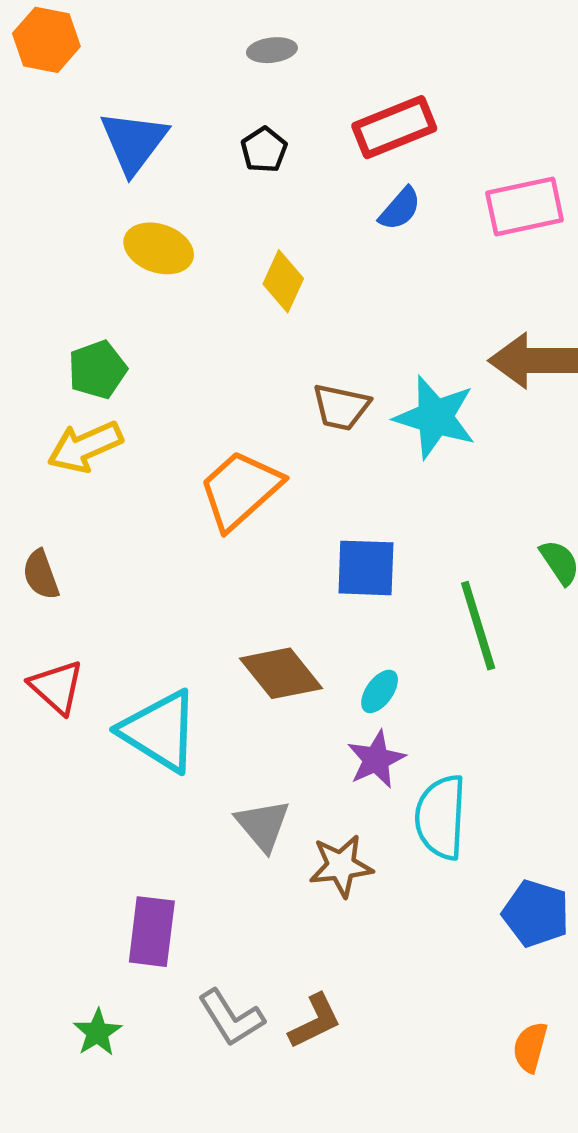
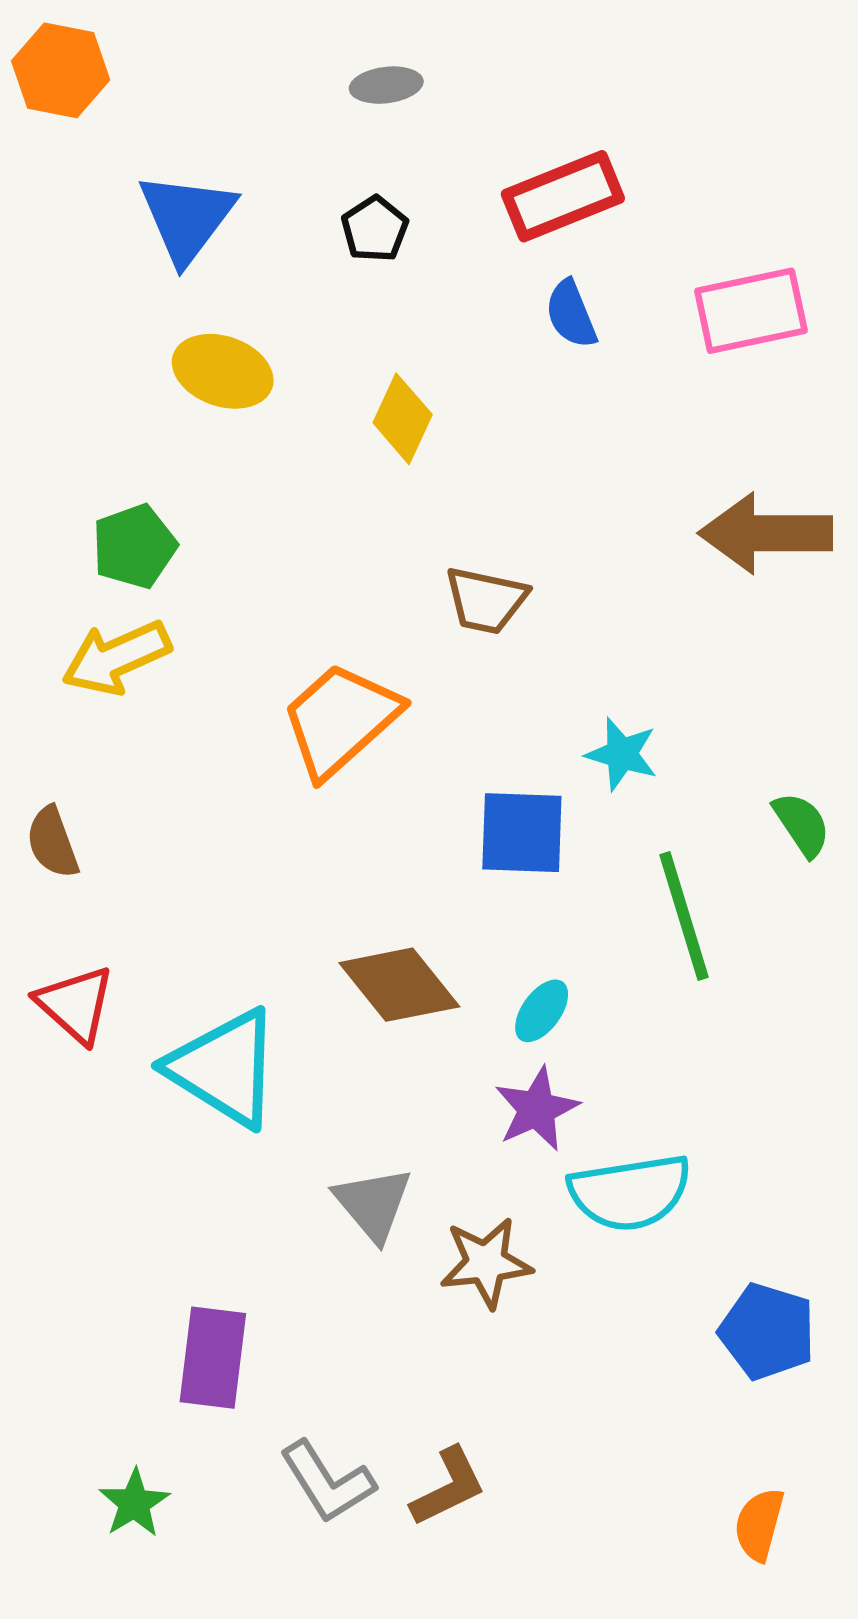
blue semicircle: (400, 209) -> (571, 314), turned 117
cyan star: (435, 417) -> (622, 754), moved, size x0.6
cyan semicircle: (441, 817) -> (630, 1192), turned -102

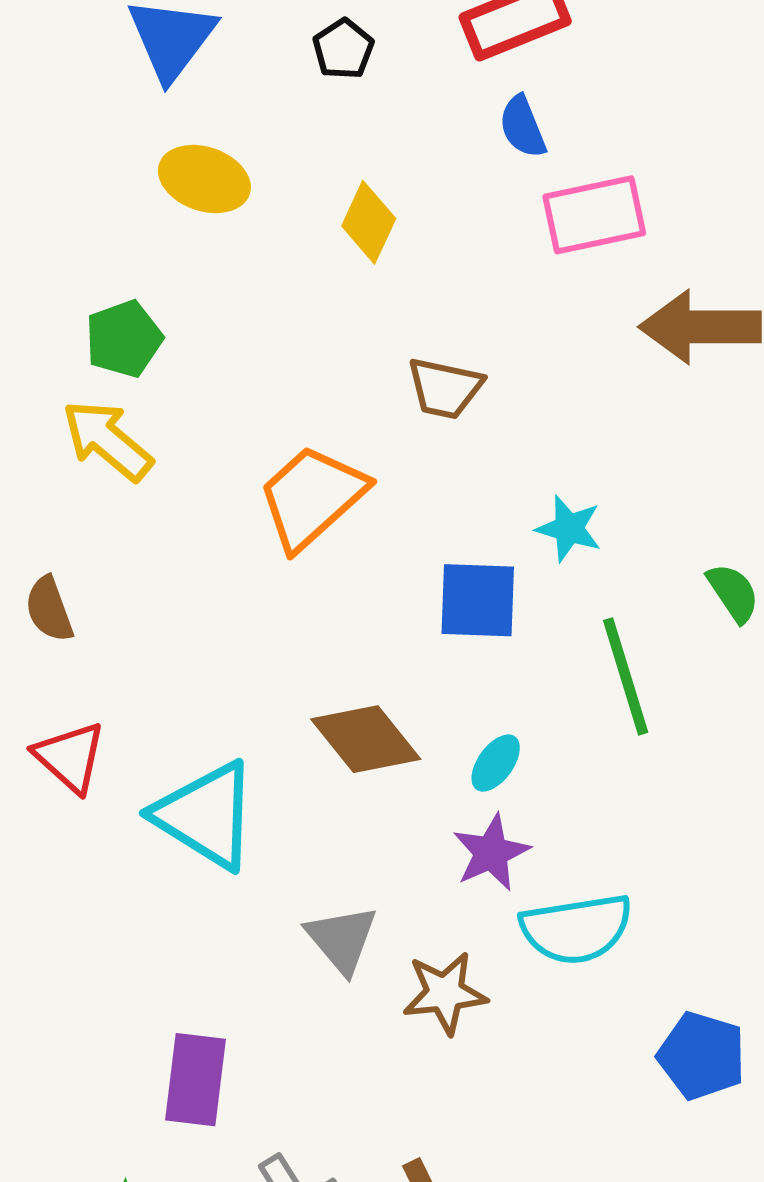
pink rectangle: (751, 311) -> (594, 215), moved
yellow arrow: (116, 658) -> (107, 440), turned 64

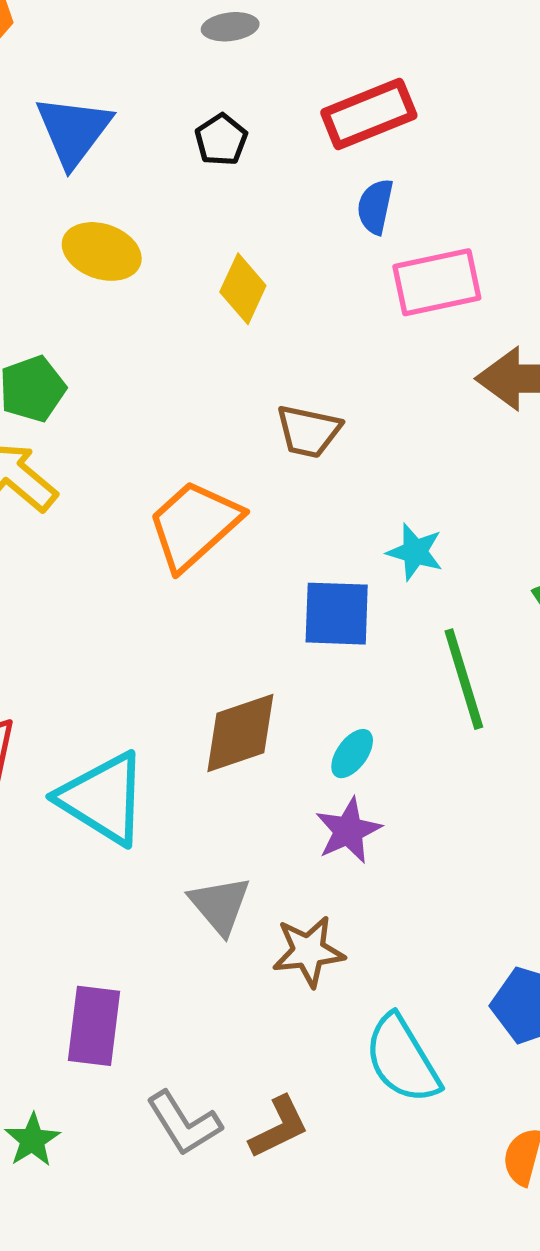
blue semicircle: (523, 127) -> (375, 207), turned 34
brown diamond: (366, 739) -> (240, 733), turned -70
cyan semicircle: (576, 929) -> (402, 1059), moved, turned 68

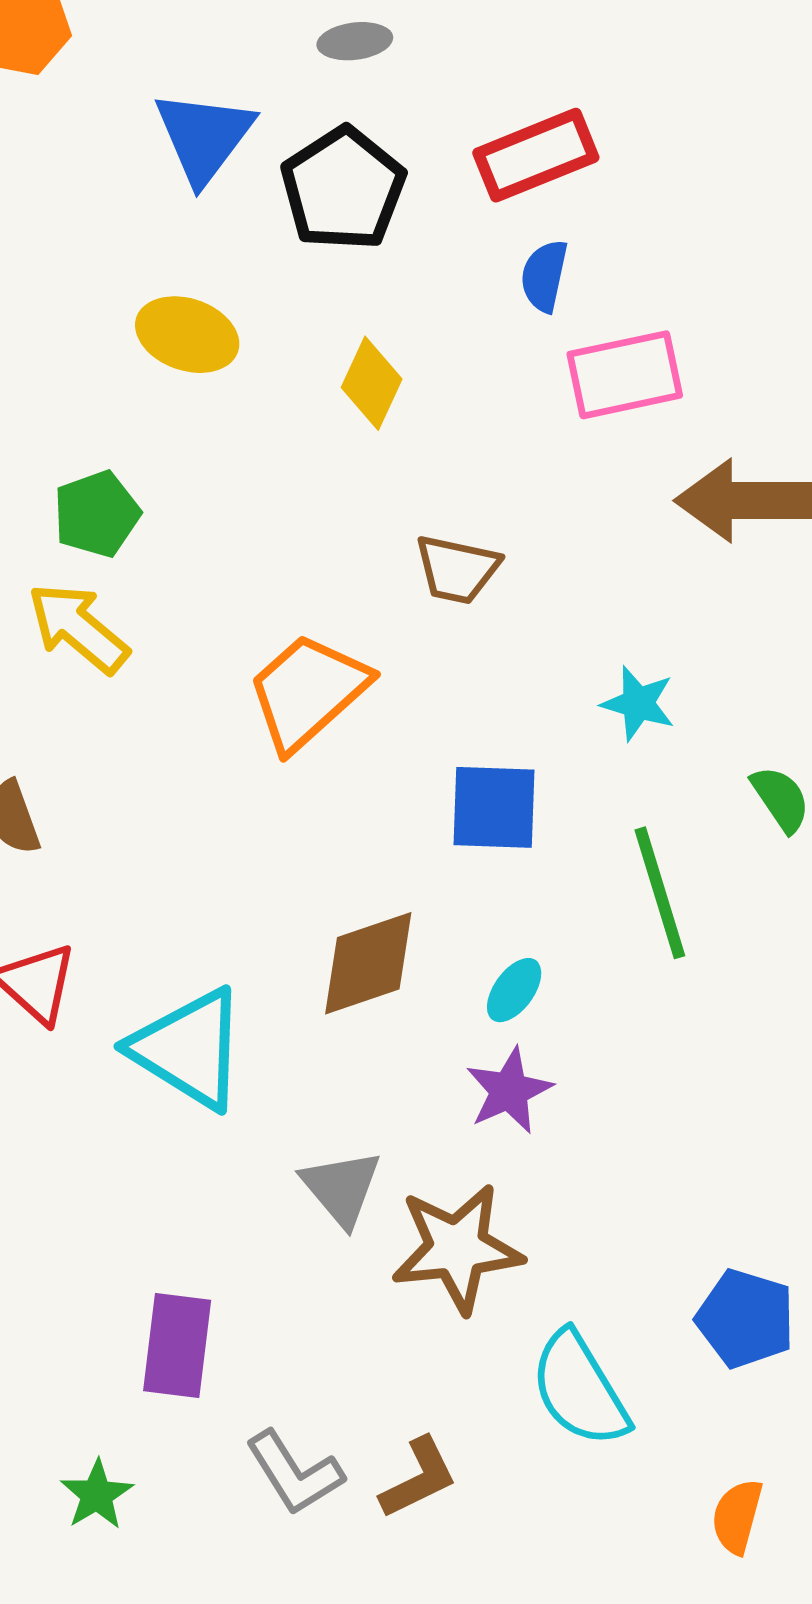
blue triangle: (73, 131) -> (204, 137), moved
black pentagon: (221, 140) -> (343, 189), size x1.8
cyan star: (415, 552) -> (638, 703), moved
brown star: (308, 951) -> (457, 1248), size x1.4

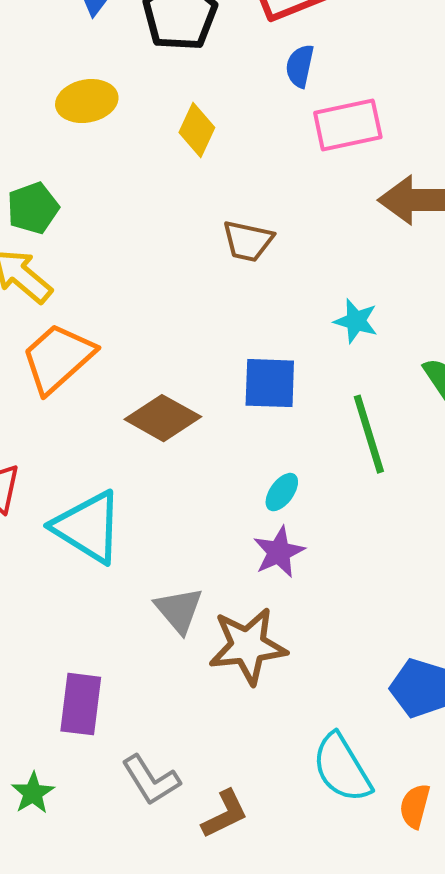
yellow ellipse: (187, 335) -> (87, 101), turned -30
orange trapezoid: (308, 692) -> (58, 358), moved
brown diamond: (368, 963) -> (163, 418), moved, turned 48
cyan semicircle: (579, 1389) -> (342, 768), moved
brown L-shape: (419, 1478) -> (225, 814), moved

